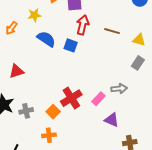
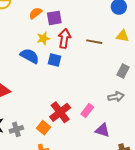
yellow star: (34, 15) -> (43, 38), moved
yellow triangle: (139, 40) -> (123, 36), moved
gray arrow: (119, 89) -> (116, 97), moved

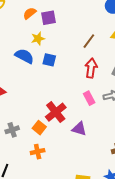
red arrow: (64, 38) -> (91, 68), moved
brown line: (94, 42) -> (89, 41), turned -63
pink rectangle: (87, 110) -> (89, 98), moved, turned -64
purple triangle: (102, 130) -> (79, 129), moved

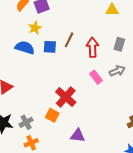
brown line: (89, 41) -> (69, 40), moved
purple triangle: (79, 129) -> (78, 136), moved
orange cross: (38, 152) -> (31, 143), moved

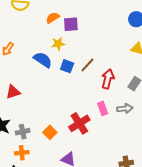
red cross: (66, 97) -> (79, 123), moved

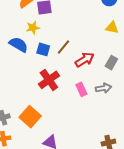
red arrow: (108, 79) -> (85, 60), turned 48
red cross: (79, 123) -> (49, 80), moved
orange square: (50, 132) -> (30, 117), size x1.5

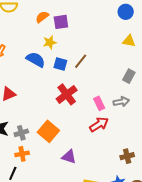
red arrow: (85, 60) -> (99, 124), moved

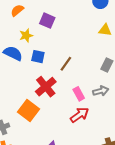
purple square: (61, 22) -> (47, 21), moved, turned 35
brown line: (81, 61) -> (66, 64), moved
orange square: (48, 131) -> (29, 110), moved

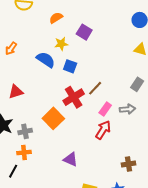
brown line: (66, 64) -> (95, 88), moved
pink rectangle: (79, 94) -> (105, 109), turned 56
red arrow: (80, 115) -> (103, 130), turned -30

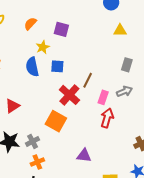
blue semicircle: (46, 60) -> (32, 67), turned -120

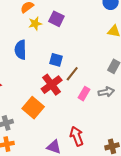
yellow star: (43, 47) -> (35, 24), moved
blue square: (57, 66) -> (56, 60), moved
red arrow: (107, 118) -> (77, 136), moved, turned -48

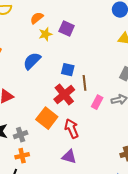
blue semicircle: (21, 50) -> (32, 61), turned 48
brown line: (72, 74) -> (85, 83), turned -42
red arrow: (77, 136) -> (72, 129), moved

